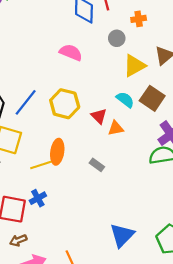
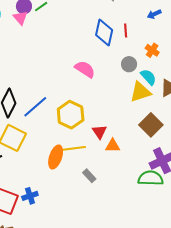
orange cross: (139, 19) -> (152, 50), turned 32
cyan semicircle: (125, 100) -> (148, 77), moved
yellow line: (43, 164) -> (74, 148), moved

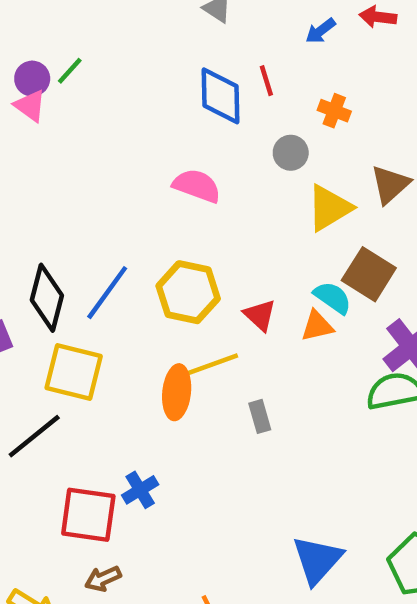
cyan semicircle: (148, 77) -> (333, 298), moved
orange triangle: (113, 146) -> (317, 326), moved
gray rectangle: (89, 176) -> (260, 416), turned 40

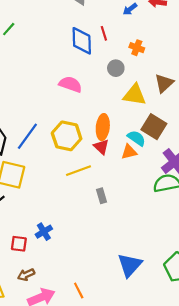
yellow triangle: (329, 208) -> (135, 95), turned 40
orange ellipse: (177, 392) -> (103, 127), moved
red square: (88, 515) -> (19, 244), size x0.6

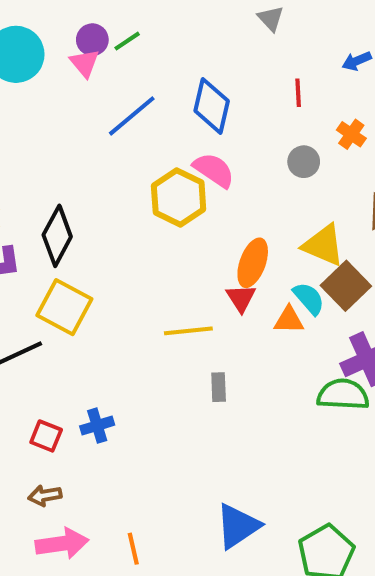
blue diamond: (82, 41) -> (212, 106), moved
yellow triangle: (135, 95) -> (323, 245), moved
blue line: (27, 136) -> (132, 116), moved
yellow hexagon: (67, 136) -> (179, 197), moved

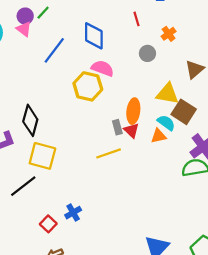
orange cross: (351, 134) -> (169, 34), turned 32
gray rectangle: (219, 387) -> (117, 127), moved
red square: (46, 436) -> (48, 224), turned 35

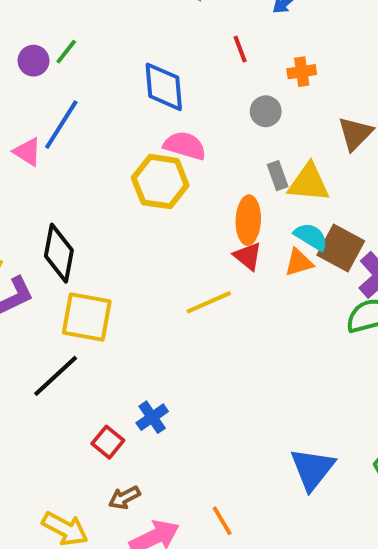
pink triangle: (24, 29) -> (27, 152), moved
orange cross: (169, 34) -> (302, 72), turned 32
blue line: (54, 50) -> (61, 125), moved
brown square: (184, 112) -> (341, 248), moved
gray rectangle: (117, 127) -> (278, 176), moved

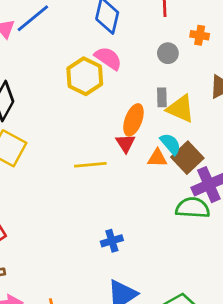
blue cross: (152, 417) -> (112, 241), moved

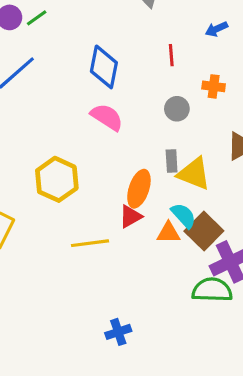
yellow hexagon: (85, 76) -> (57, 179), moved
red triangle: (125, 143) -> (130, 216), turned 35

